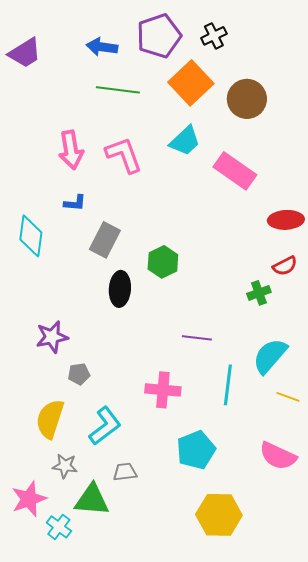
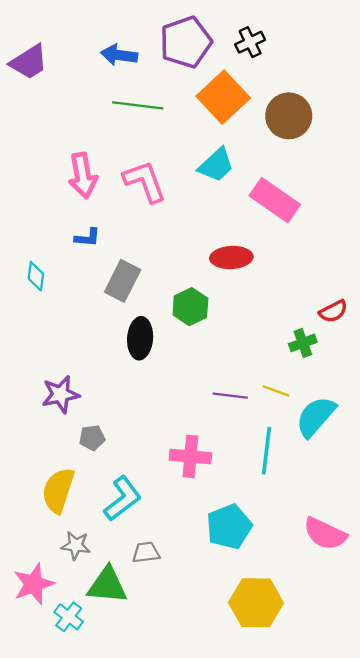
red ellipse: (286, 220) -> (231, 257), moved
cyan diamond: (31, 236) -> (36, 276), size x0.6
yellow line: (288, 397) -> (276, 391), moved

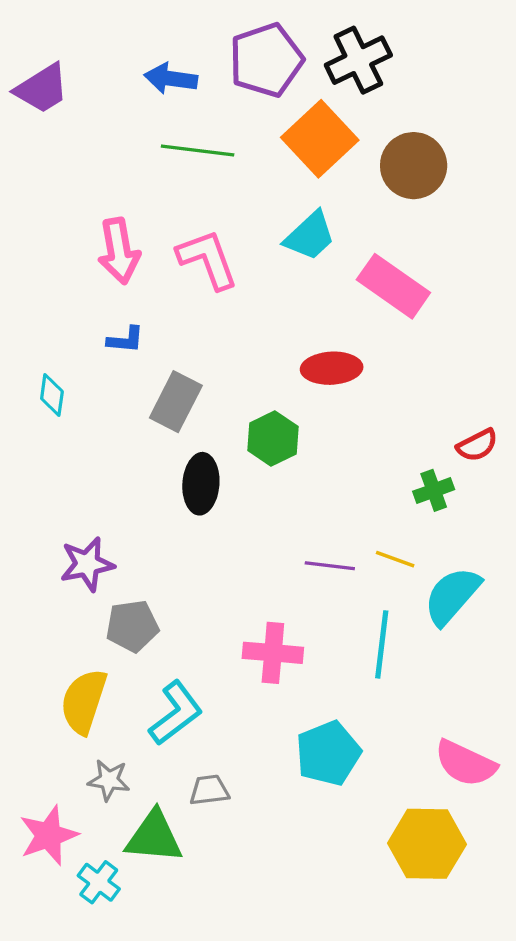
black cross: (250, 42) -> (358, 60), size x1.5
gray pentagon: (92, 438) -> (132, 626), size x1.4
yellow hexagon: (256, 603) -> (427, 844), moved

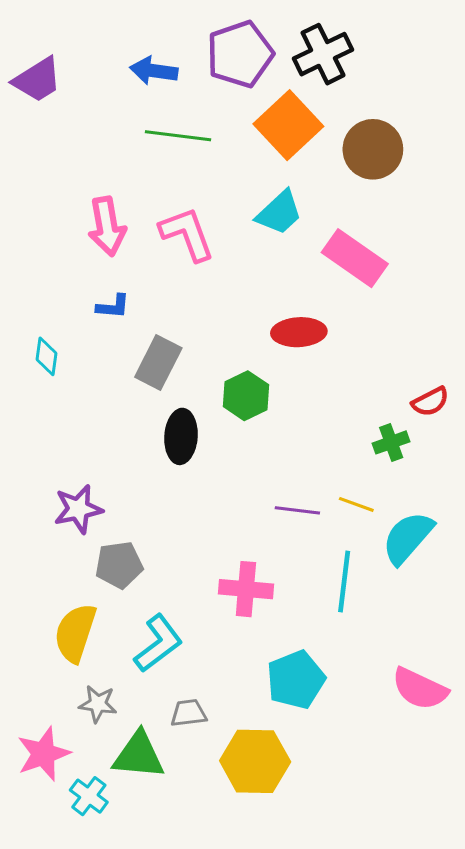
yellow hexagon: (427, 844) -> (255, 761), moved

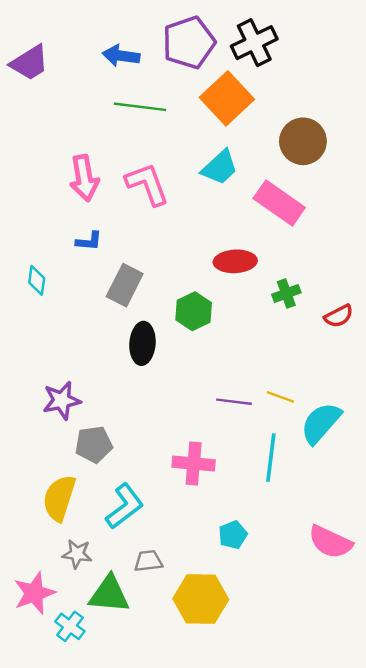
brown circle: (373, 149) -> (303, 141), moved
green cross: (391, 442) -> (286, 293), moved
cyan pentagon: (296, 680) -> (233, 535), size x0.6

